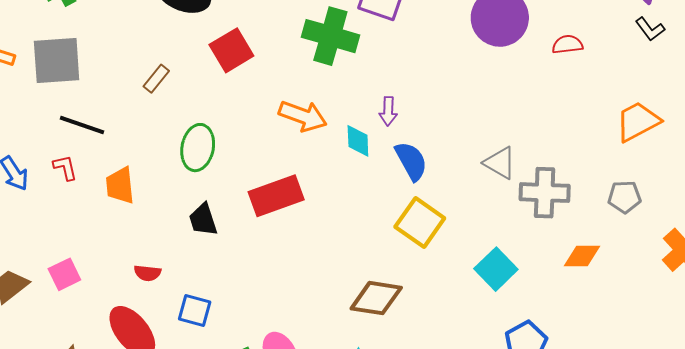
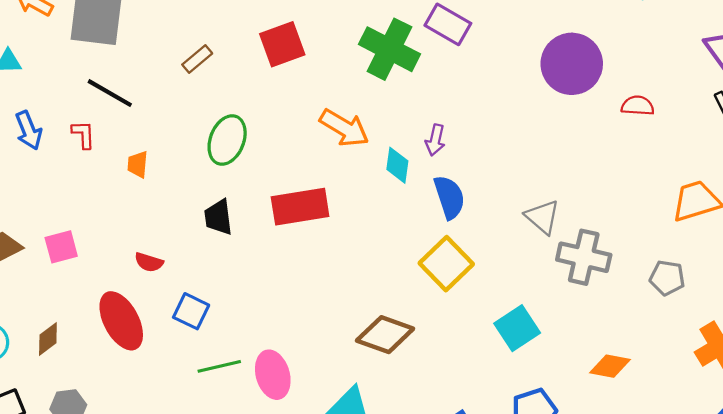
orange trapezoid: (120, 185) -> (138, 164), size x0.7
orange diamond: (582, 256) -> (610, 366), moved

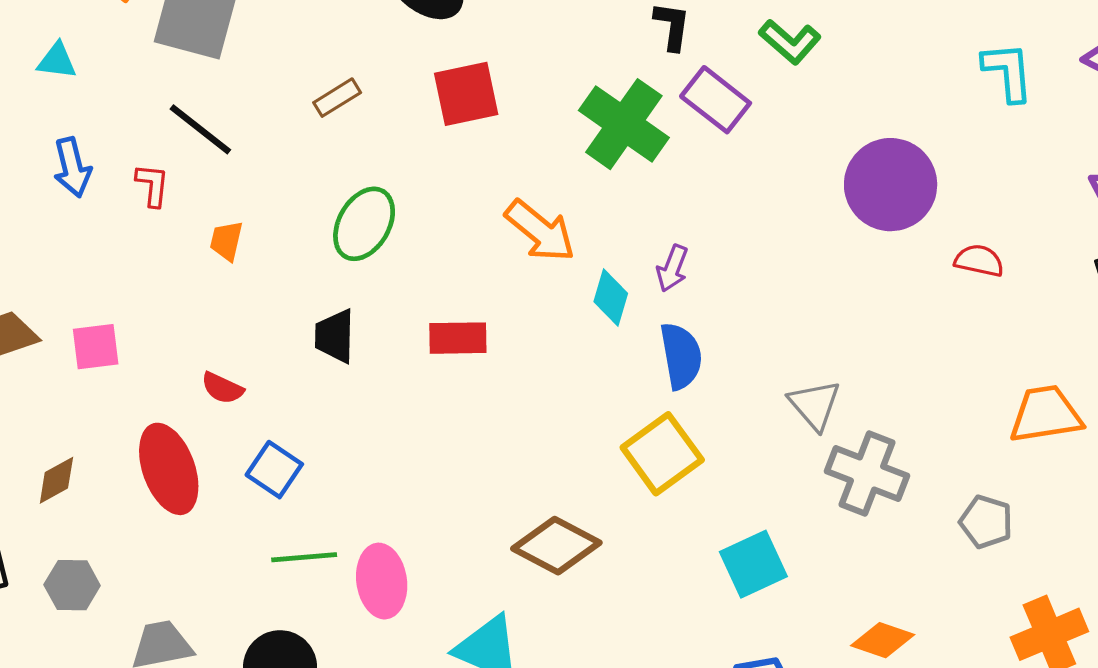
red rectangle: (300, 207) -> (458, 338), size x0.7

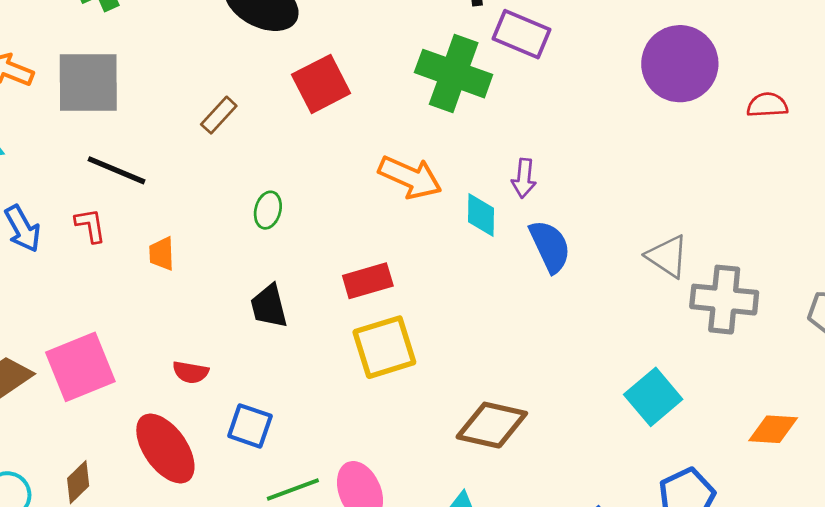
green ellipse: (364, 224) -> (268, 210), size x0.6
pink square: (96, 347) -> (80, 367), size x1.6
yellow square: (662, 454) -> (384, 347), moved, turned 34

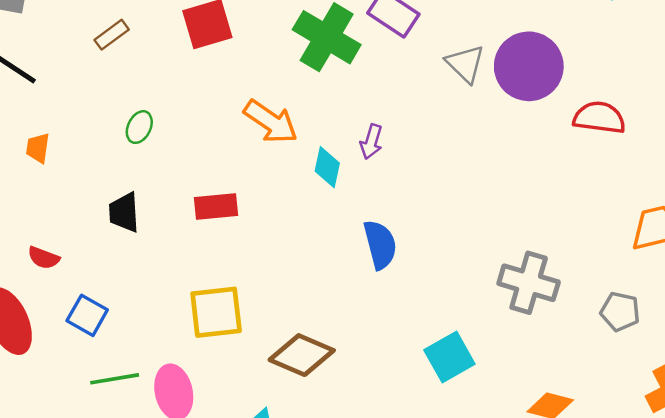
red semicircle: (767, 105) -> (599, 118), size x1.4
blue semicircle: (550, 246) -> (380, 245), moved
gray triangle: (667, 256) -> (465, 64), moved
yellow square: (384, 347) -> (216, 312), moved

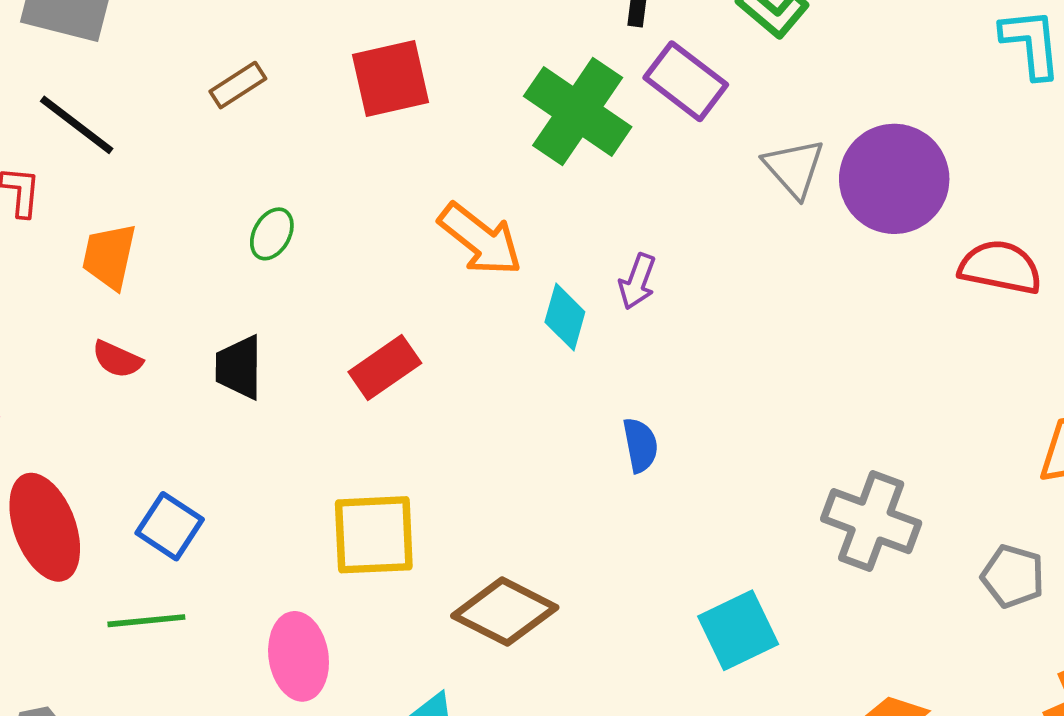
orange trapezoid: (38, 148) -> (109, 256), size x1.4
red rectangle: (216, 206) -> (385, 368), turned -33
blue semicircle: (380, 245) -> (640, 445), size x0.7
red semicircle: (44, 258) -> (117, 359), moved
green line: (115, 379) -> (146, 621), moved

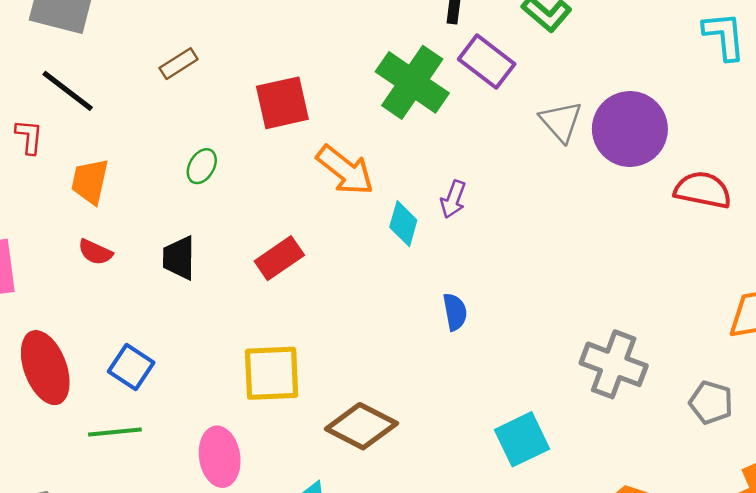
red square: (390, 78) -> (282, 103), moved

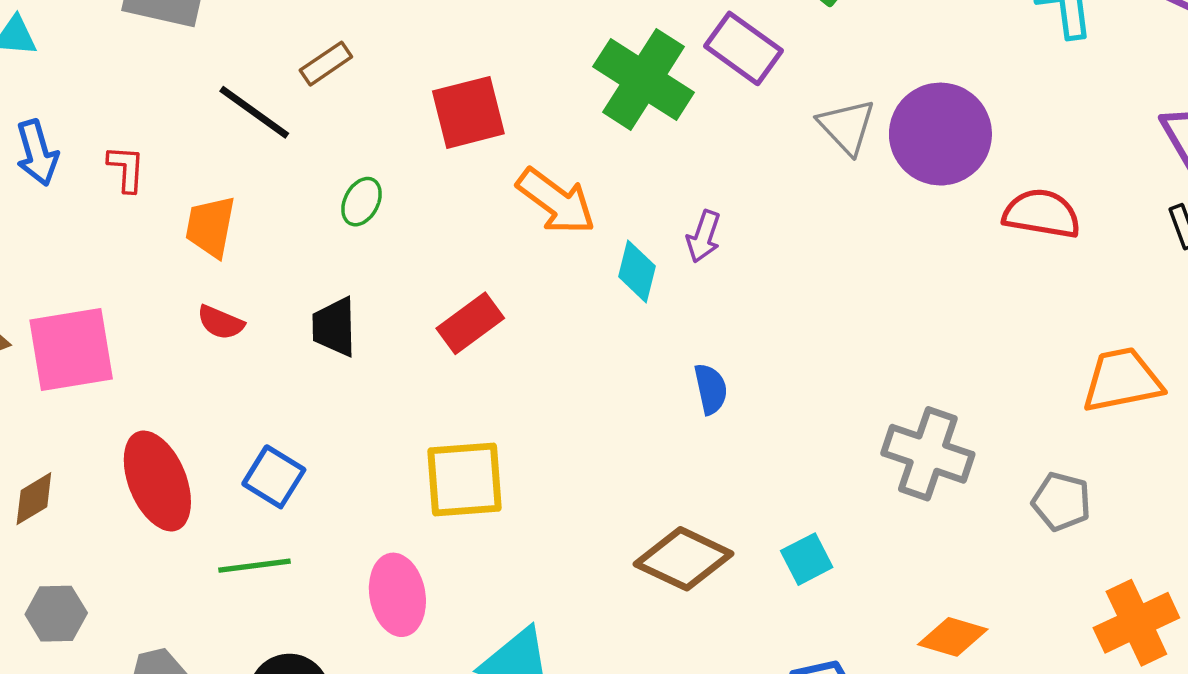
black line: (68, 91) -> (254, 112), moved
brown diamond: (361, 426) -> (684, 559), moved
cyan square: (522, 439) -> (807, 559), size x0.7

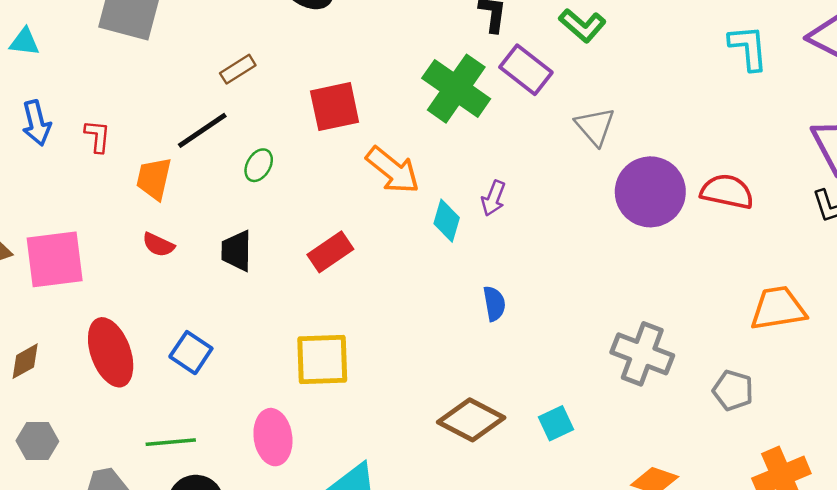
black line: (254, 112) -> (202, 130), moved, turned -72
purple circle: (940, 134) -> (650, 192), moved
green line: (255, 566) -> (171, 442), moved

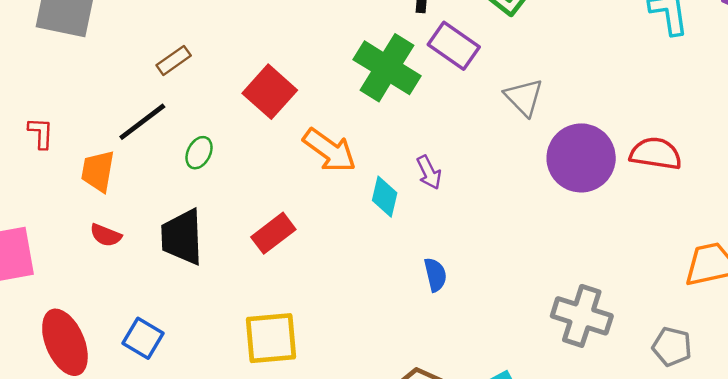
red square: (335, 107) -> (270, 92), turned -33
purple arrow: (493, 198) -> (429, 172), turned -44
black trapezoid: (237, 251) -> (182, 237), size x1.4

